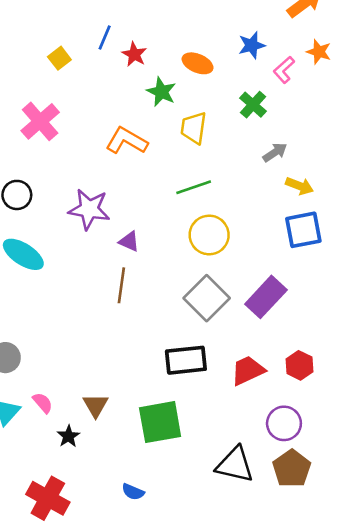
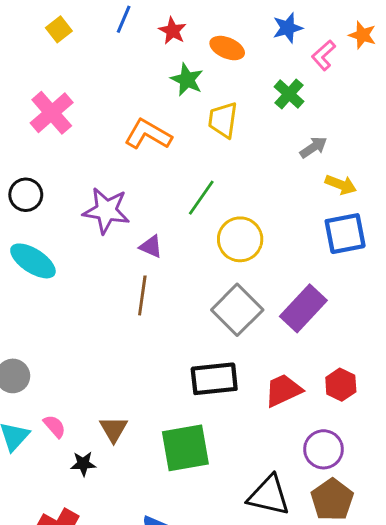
red star: (134, 54) -> (172, 31), moved
yellow square: (59, 58) -> (59, 29), moved
green line: (194, 187) -> (201, 198), moved, turned -36
black star: (68, 436) -> (83, 464), turned 30

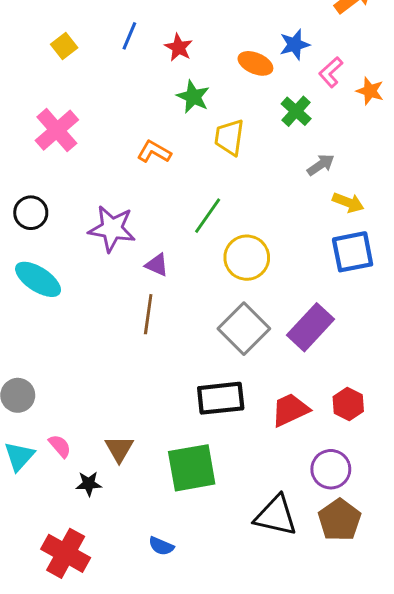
orange star: (362, 35) -> (370, 91), moved
orange ellipse: (227, 48) -> (255, 63), moved
orange L-shape: (148, 134) -> (154, 152), size x0.7

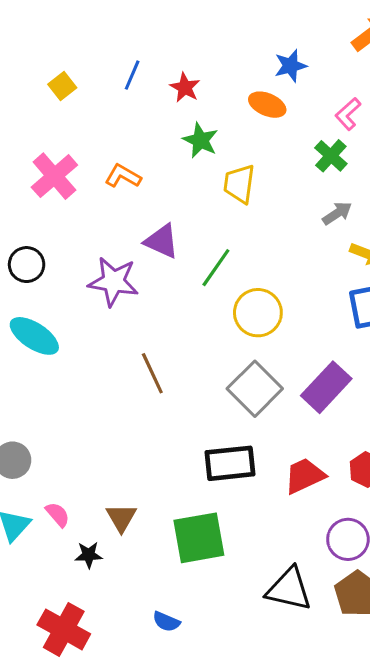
blue star: (295, 45) -> (291, 66), moved
green cross: (296, 111) -> (331, 156), moved
orange L-shape: (154, 152) -> (123, 176), moved
purple triangle: (157, 265) -> (162, 241), moved, size x1.4
brown line: (148, 314) -> (152, 373), turned -33

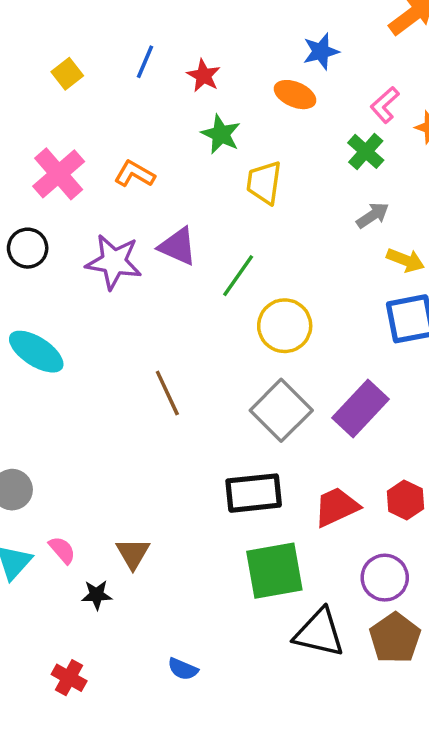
black circle: (27, 265) -> (28, 248), moved
purple star: (113, 282) -> (114, 262), moved
green square: (199, 538) -> (274, 571), moved
red cross: (64, 629) -> (69, 678), size x0.6

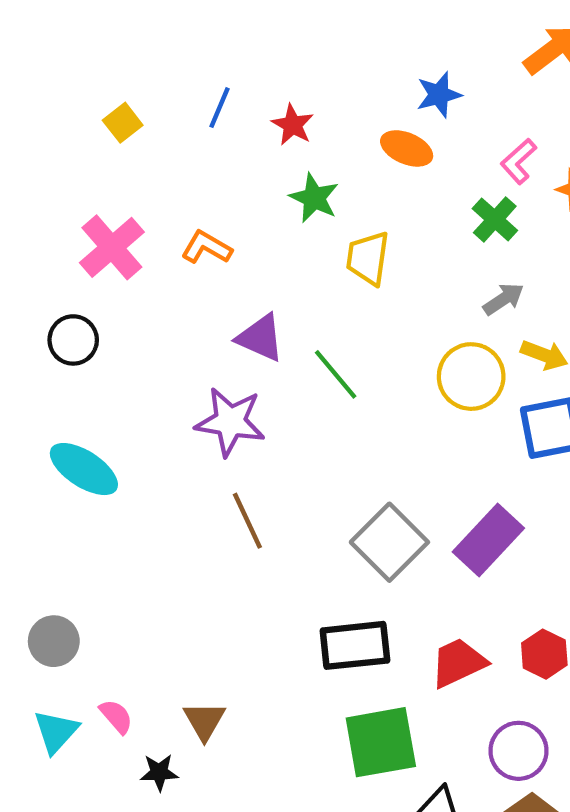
purple star: (114, 262) -> (230, 422), moved
green line: (238, 276) -> (336, 374), turned -75
yellow circle: (285, 326) -> (471, 377), moved

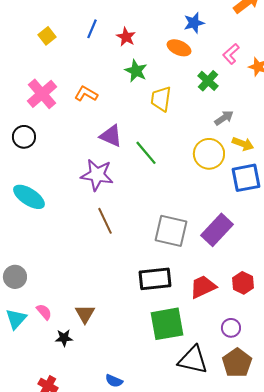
green cross: (495, 219) -> (208, 81), moved
gray square: (389, 542) -> (171, 231), turned -32
purple circle: (518, 751) -> (231, 328), size x0.7

